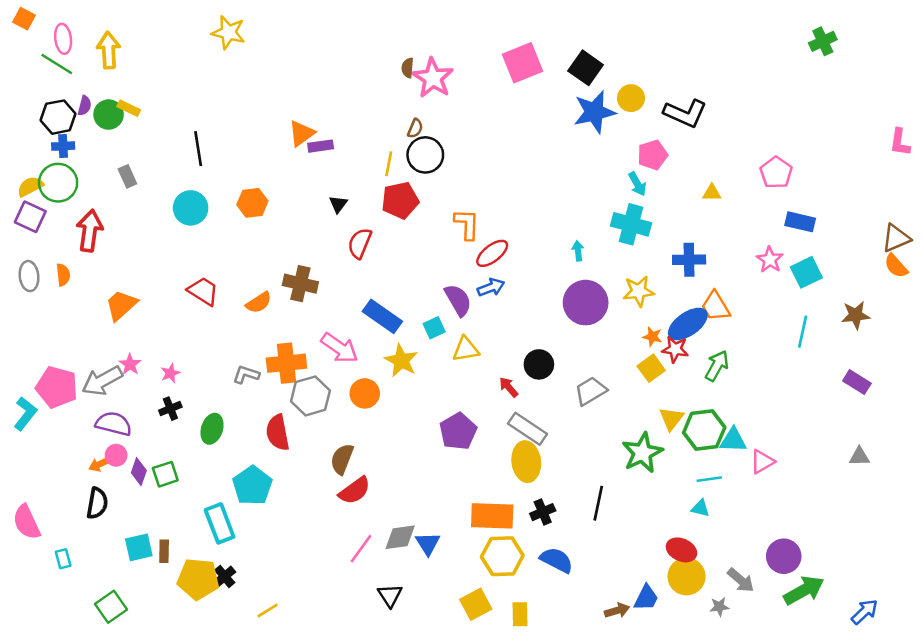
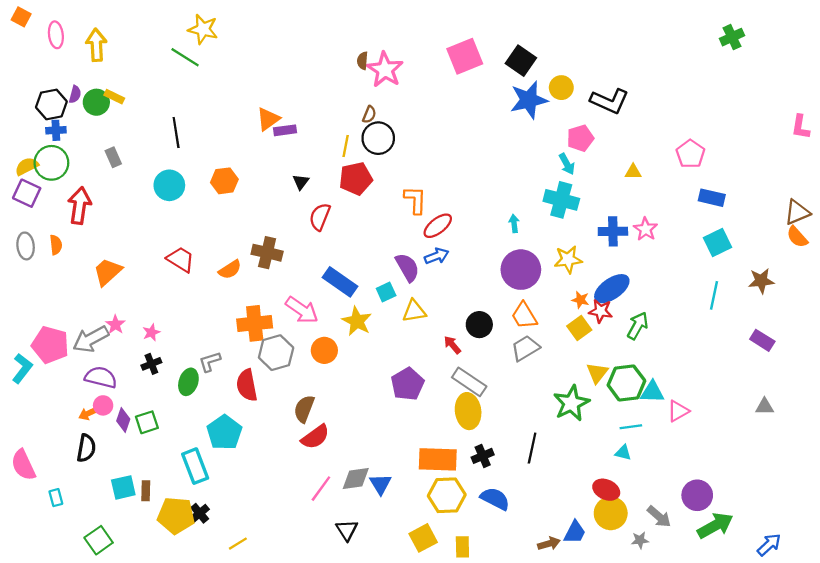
green line: (57, 64) -> (185, 57), moved
pink star: (770, 260) -> (646, 229), moved
orange trapezoid: (716, 306) -> (524, 316), moved
gray L-shape: (246, 374) -> (210, 362), moved, turned -35

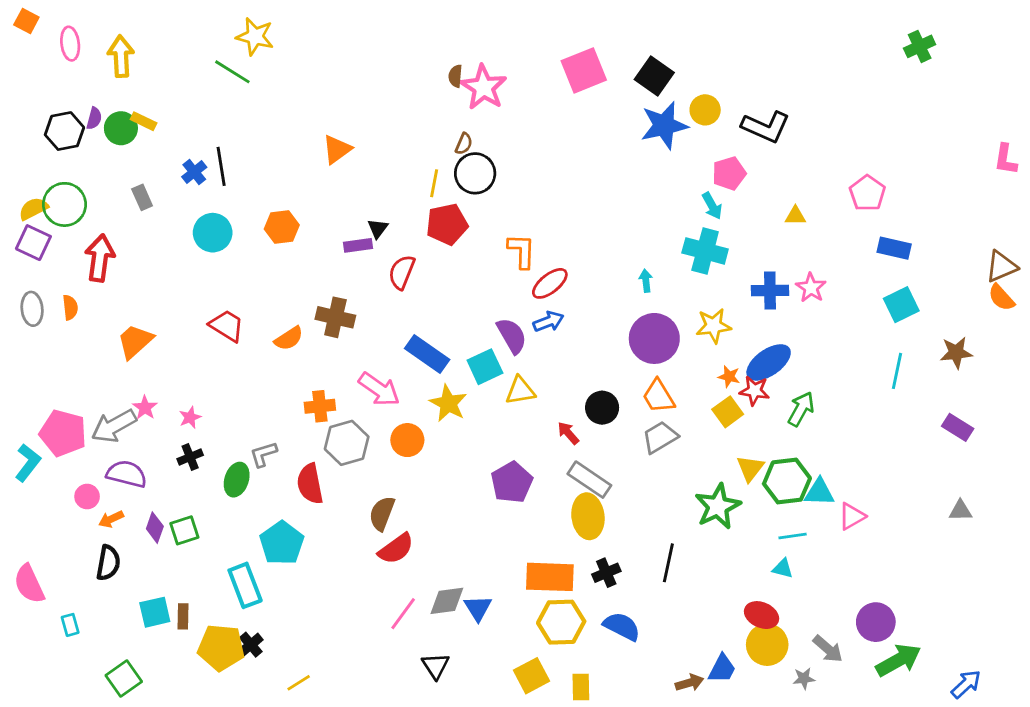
blue cross: (56, 130) -> (194, 172), moved, turned -36
purple rectangle: (285, 130) -> (358, 245), moved
cyan square: (386, 292) -> (485, 367), size x1.4
orange cross: (255, 323) -> (320, 406), size x0.7
pink circle: (103, 405) -> (87, 497), moved

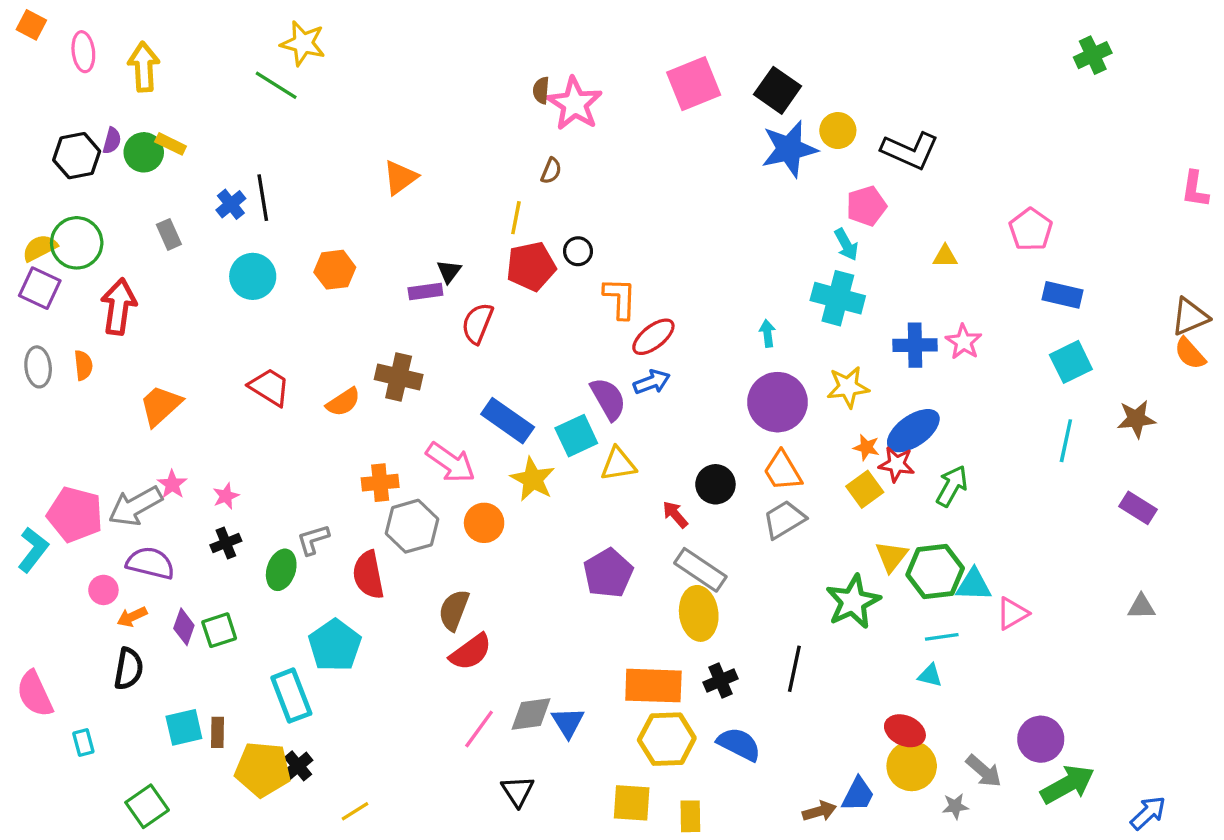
black circle: (475, 173) -> (578, 251), moved, size x0.6
yellow square: (532, 676) -> (632, 803), turned 32

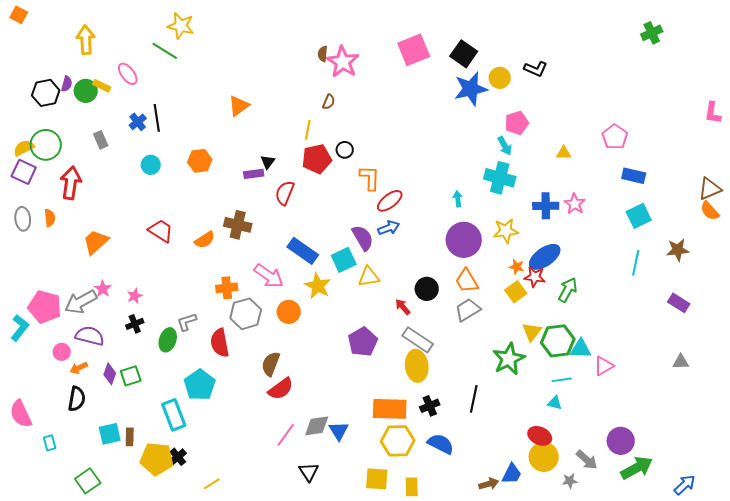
pink ellipse: (83, 52) -> (128, 74), moved, turned -30
black L-shape: (910, 151) -> (536, 69), moved, size x0.7
cyan circle: (253, 276) -> (151, 165), size x0.7

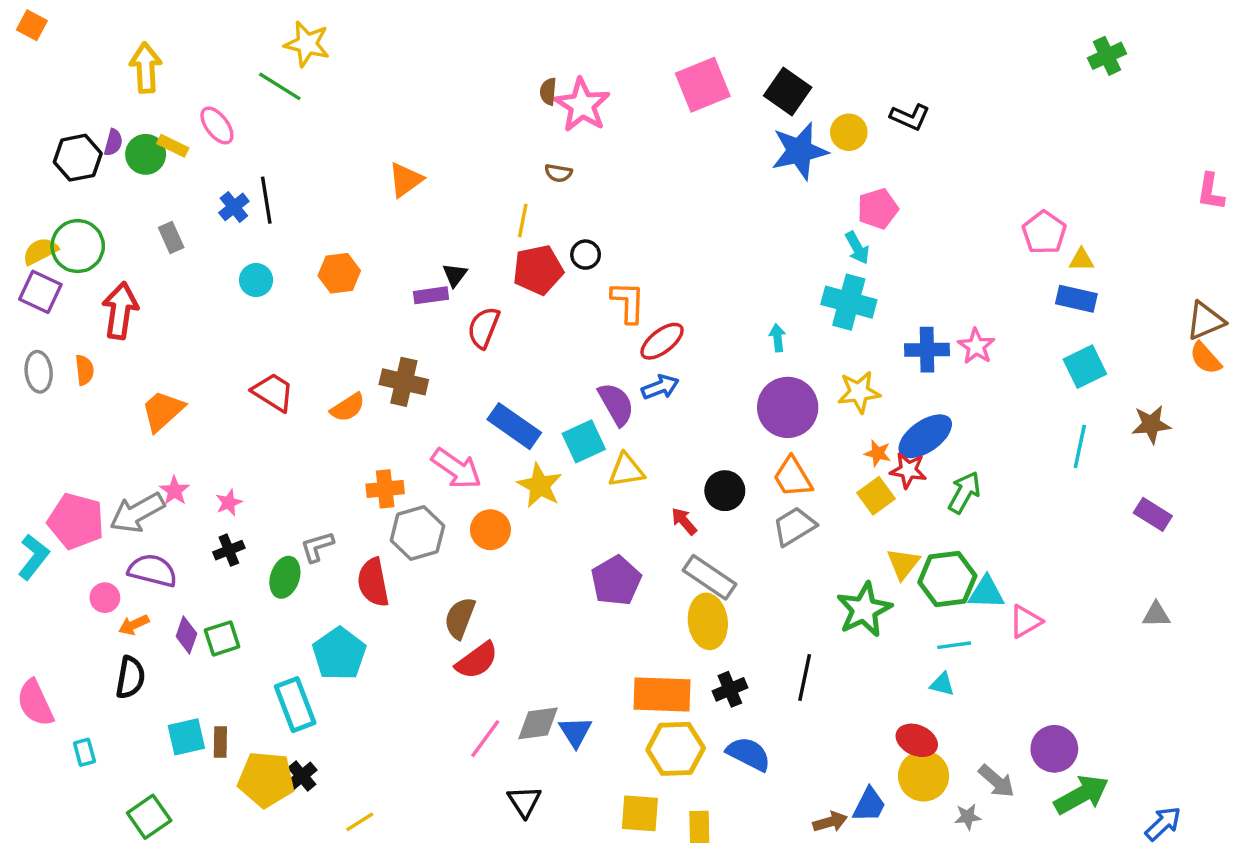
brown semicircle: (329, 102) -> (558, 173), turned 77
yellow triangle: (564, 153) -> (1081, 260), moved

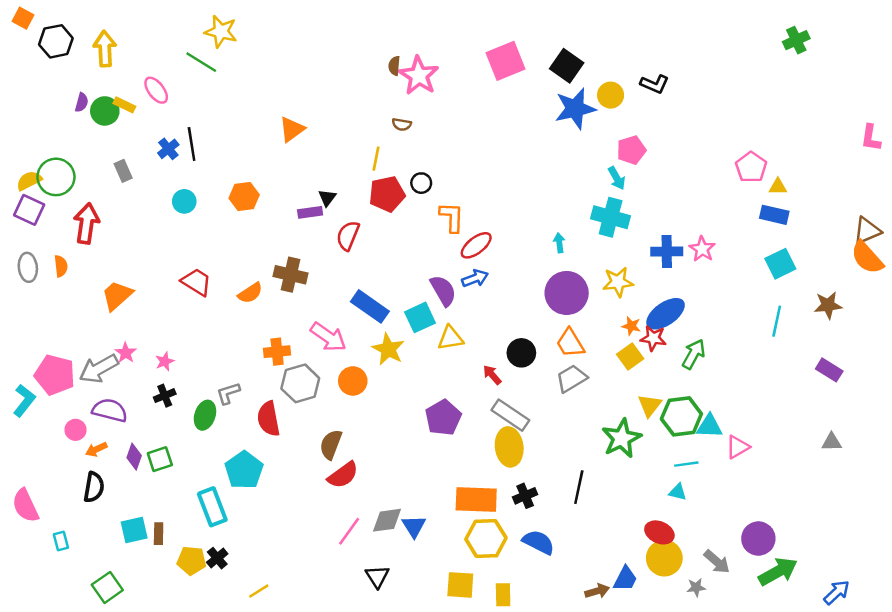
black hexagon: (78, 158) -> (56, 41), moved
orange semicircle: (1205, 358) -> (867, 258), size x1.4
yellow pentagon: (266, 779) -> (192, 561), size x0.7

